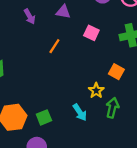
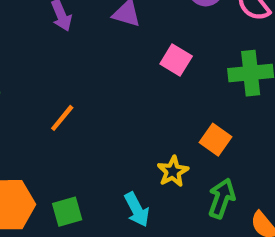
orange line: (54, 46) -> (62, 118), moved
green arrow: (112, 108) -> (222, 198), moved

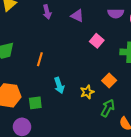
orange line: (62, 118) -> (40, 59), turned -32
cyan arrow: (137, 210) -> (59, 85), moved

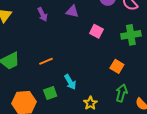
orange line: (40, 59) -> (46, 61), turned 64
yellow star: (87, 92) -> (90, 103), moved
green square: (35, 103) -> (50, 93), moved

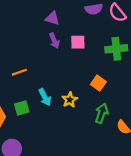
purple arrow: (42, 14) -> (54, 41), moved
pink square: (96, 31) -> (78, 42), turned -32
yellow star: (90, 103) -> (70, 100), moved

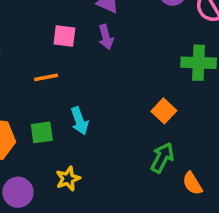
pink square: (78, 42) -> (64, 36), moved
yellow star: (70, 100) -> (68, 179), moved

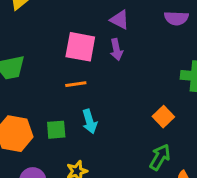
pink square: (64, 36) -> (80, 47), size x1.5
orange line: (46, 77) -> (76, 84), moved

